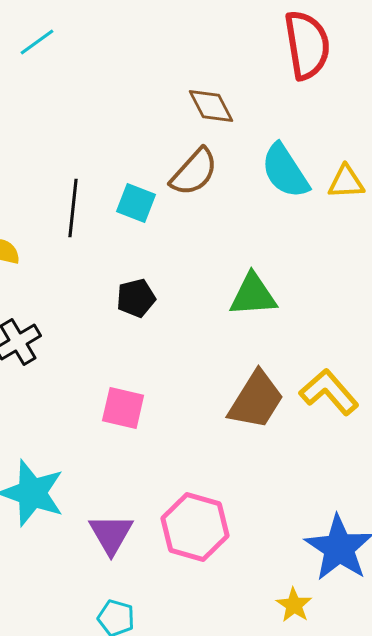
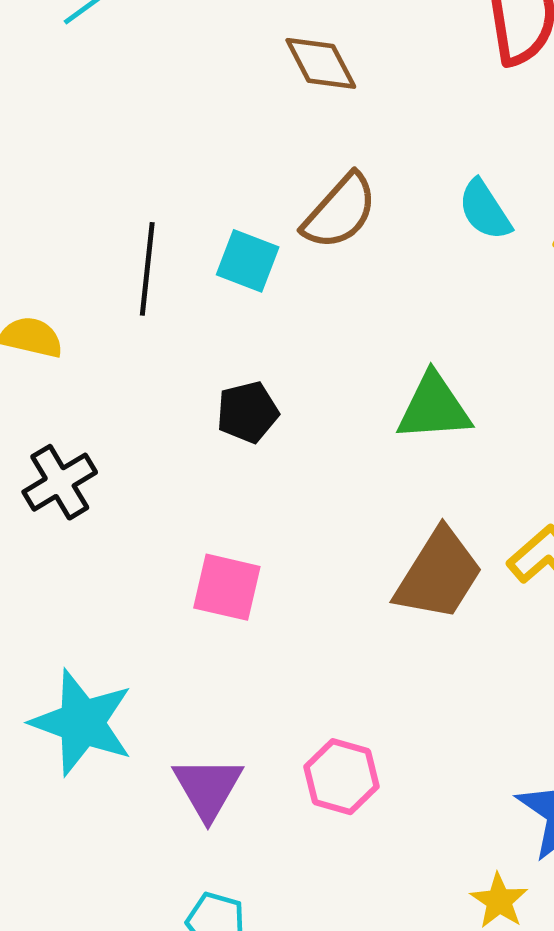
brown diamond: (211, 106) -> (321, 63), moved
cyan semicircle: (285, 171) -> (485, 210), size x0.7
pink hexagon: (195, 527) -> (341, 777), size x0.7

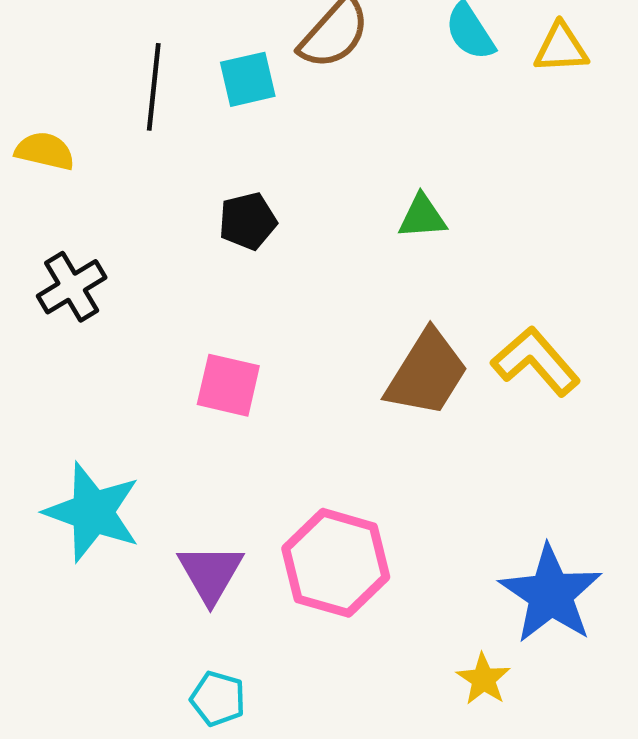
cyan square: (248, 261) -> (248, 79), turned -34
green triangle: (434, 407) -> (422, 217), size x0.7
pink hexagon: (341, 777) -> (336, 563), size x1.5

